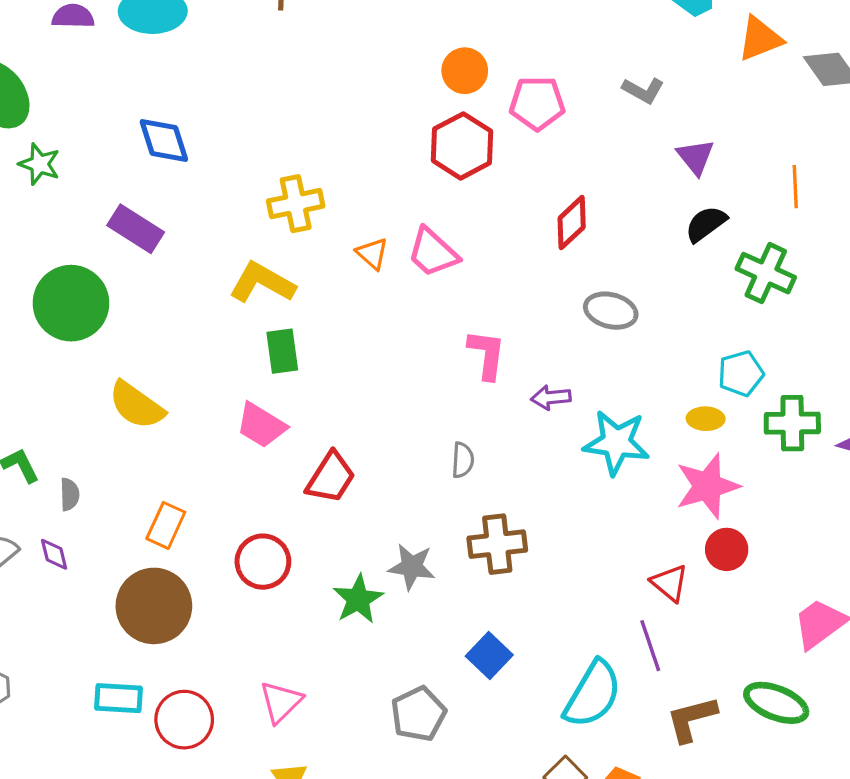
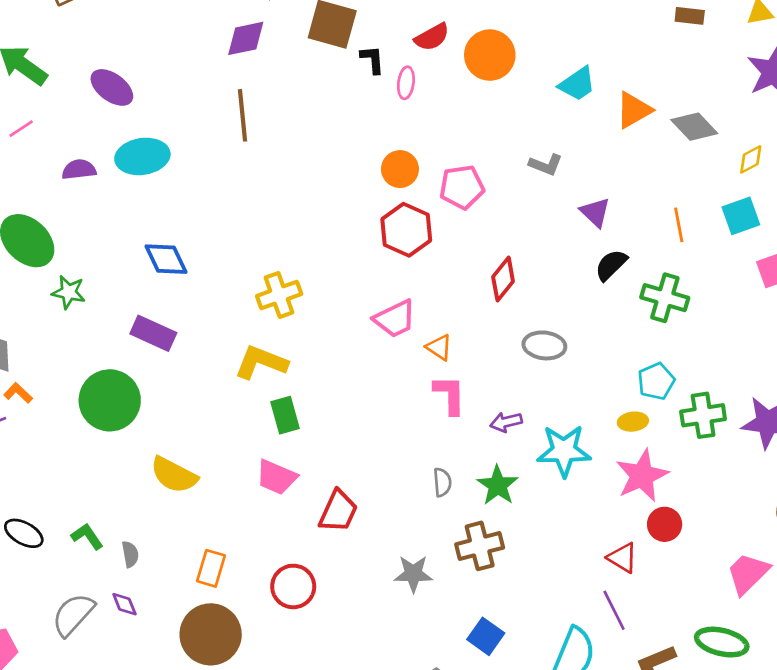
pink trapezoid: (433, 252) -> (395, 319), turned -60
orange triangle: (372, 254) -> (439, 347), moved
green star: (358, 599) -> (498, 485), moved

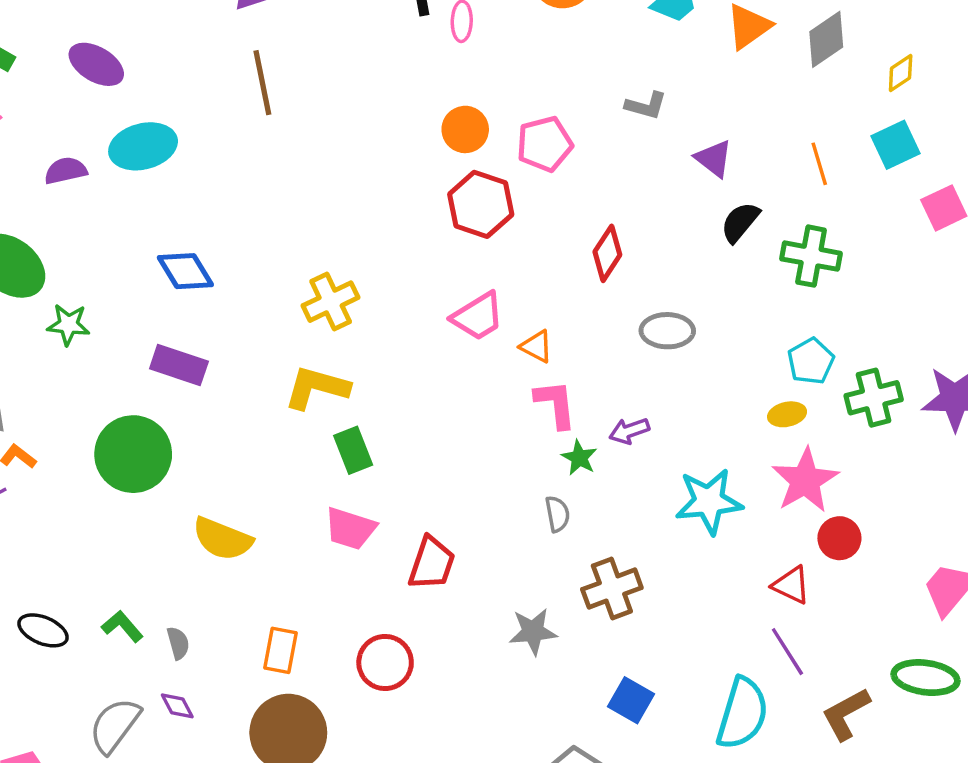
gray diamond: (694, 127) -> (826, 39), turned -75
cyan star: (564, 451) -> (709, 501), moved
green star: (498, 485) -> (579, 458), moved, size x0.7

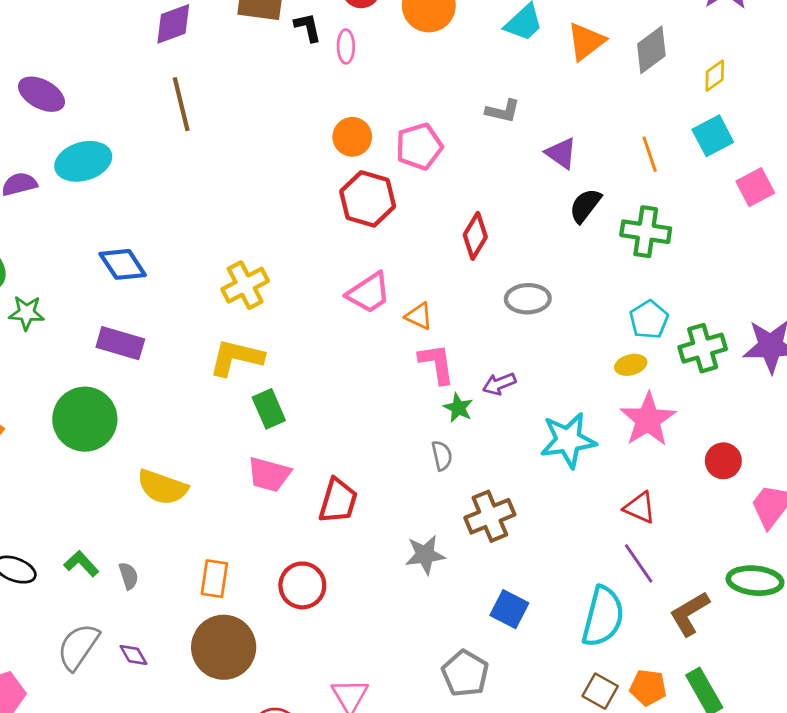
red circle: (839, 538) -> (723, 461), moved
purple diamond: (177, 706) -> (133, 655), moved

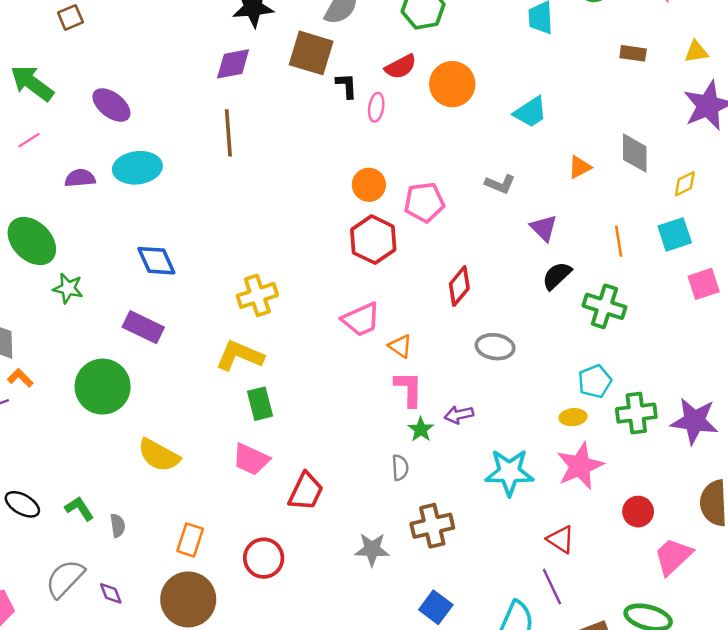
orange triangle: (586, 41) -> (580, 167), moved, size x0.7
gray diamond: (651, 50) -> (635, 153), turned -63

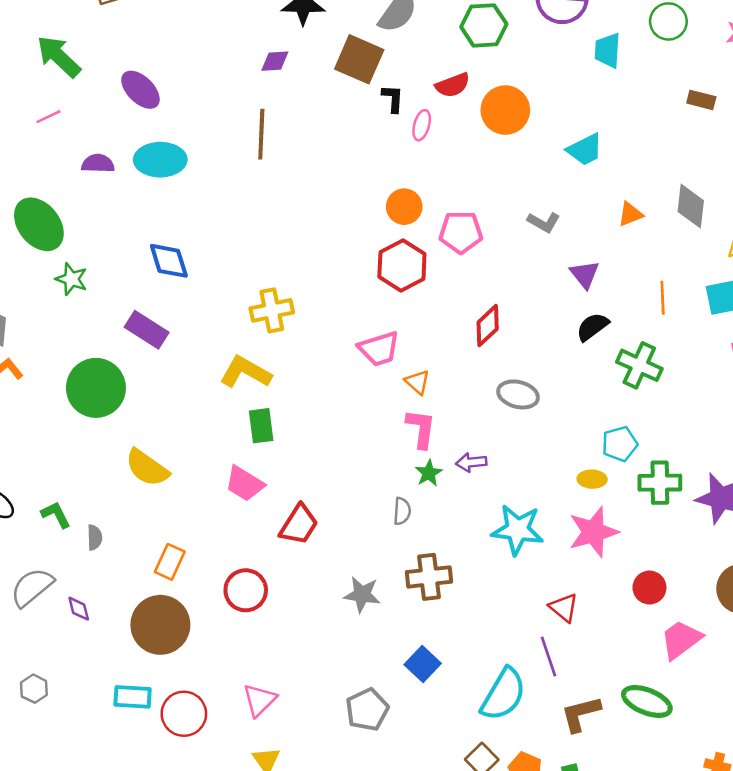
purple diamond: (233, 64) -> (275, 61), size x0.7

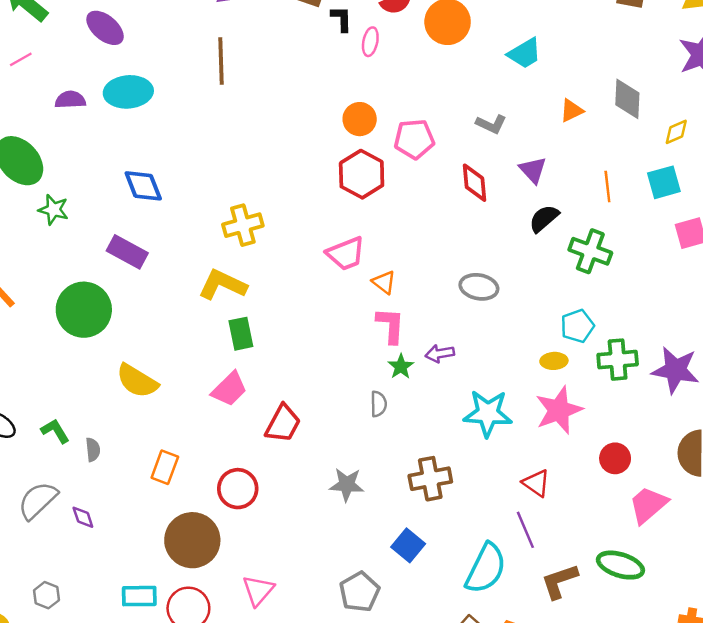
red diamond: (488, 326) -> (475, 183), moved, turned -48
pink trapezoid: (245, 484) -> (229, 389), turned -72
brown cross: (429, 577) -> (430, 479), moved
brown circle: (160, 625) -> (192, 540), moved

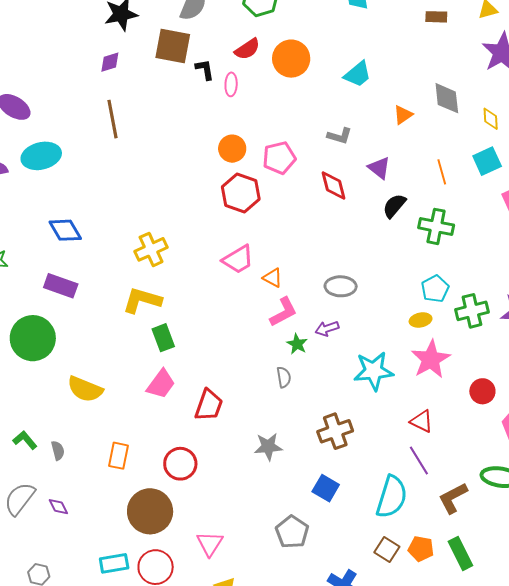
yellow diamond: (676, 132) -> (491, 119), turned -60
gray ellipse: (479, 287) -> (341, 286), moved
pink L-shape: (390, 325) -> (283, 312), turned 68

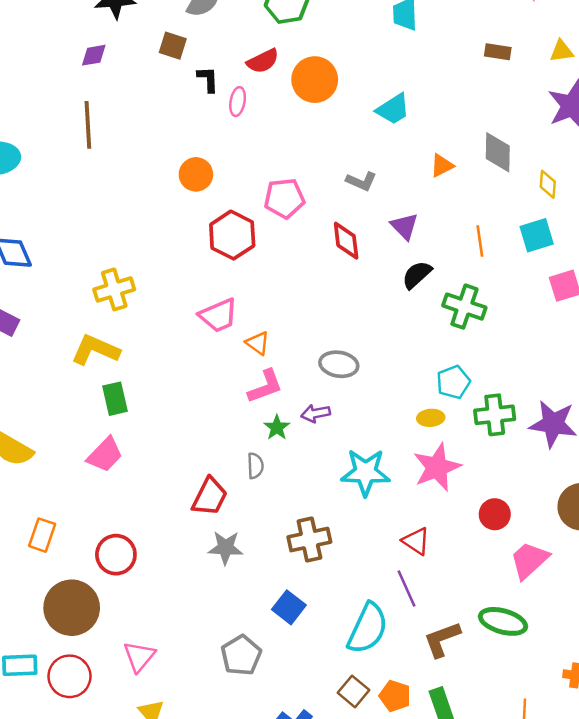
brown square: (173, 46) -> (173, 46), size x0.6
orange circle: (232, 149) -> (196, 174), moved
red trapezoid: (209, 405) -> (210, 497), moved

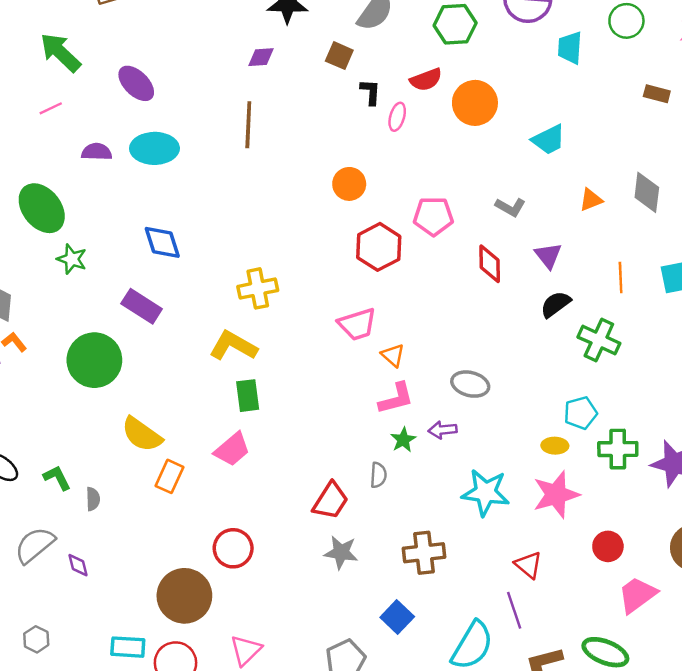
orange rectangle: (42, 535) -> (170, 476), moved

